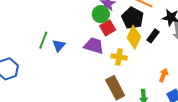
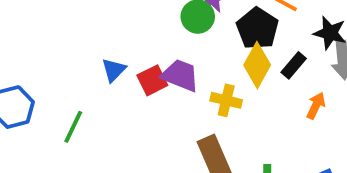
red square: (108, 28) -> (152, 80), moved
green line: (43, 40) -> (73, 127), moved
orange arrow: (164, 75) -> (316, 106), moved

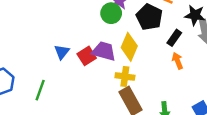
yellow diamond: (257, 65) -> (129, 47), moved
yellow cross: (226, 100) -> (125, 76), moved
orange arrow: (316, 106) -> (178, 61), moved, turned -42

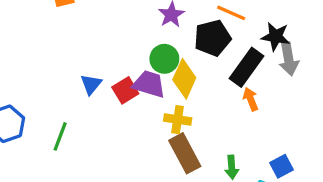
green circle: (111, 13) -> (164, 59), moved
black pentagon: (149, 17) -> (212, 38), turned 30
black rectangle: (174, 38) -> (247, 67), size x1.6

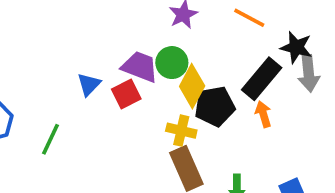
black pentagon: (212, 38) -> (215, 106), moved
purple trapezoid: (149, 84) -> (140, 67), moved

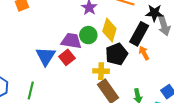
blue triangle: (89, 84) -> (46, 56), size x1.5
yellow diamond: (192, 86) -> (109, 30), moved

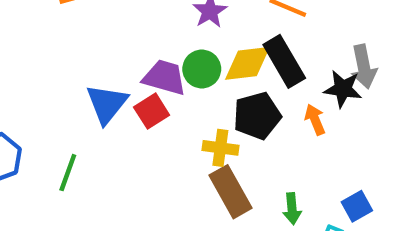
black star: (154, 13) -> (343, 89), moved
yellow diamond: (109, 30) -> (247, 63), turned 60
black rectangle: (139, 34) -> (284, 61), moved, turned -65

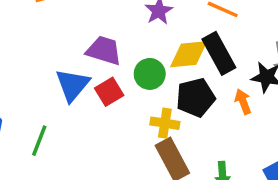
green circle: (202, 69) -> (150, 74), moved
purple trapezoid: (165, 77) -> (104, 50), moved

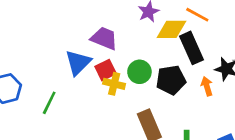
yellow diamond: (189, 54) -> (171, 29), moved
green circle: (150, 74) -> (139, 72), moved
yellow cross: (165, 123) -> (114, 84), moved

